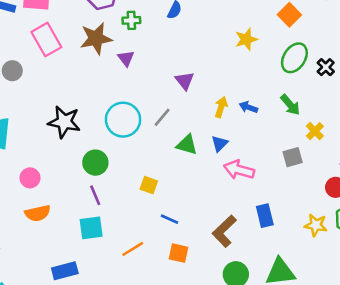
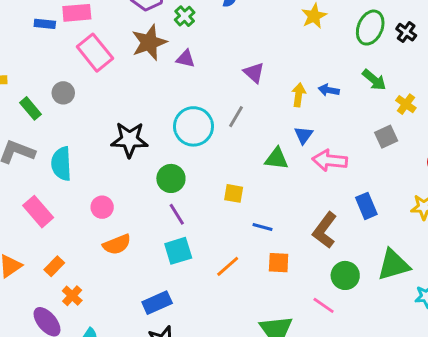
green cross: (131, 20) -> (185, 16), turned -30
purple triangle: (126, 58) -> (186, 59), turned -30
green triangle: (187, 145) -> (277, 159), moved

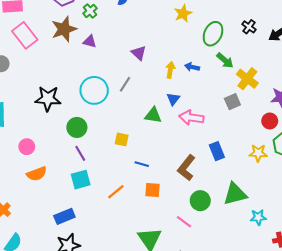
green ellipse: (370, 28) -> (213, 34), moved
yellow cross: (406, 104) -> (247, 79), size x1.5

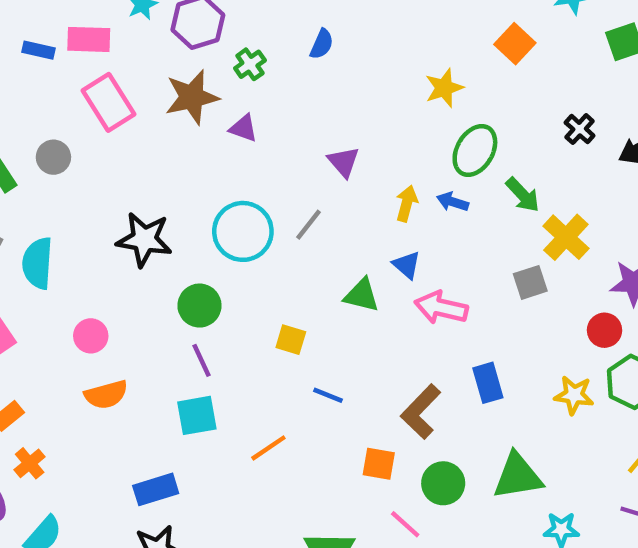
green ellipse: (213, 34) -> (475, 150), moved
blue triangle: (173, 99) -> (407, 265), turned -32
orange square: (153, 190) -> (379, 464), moved

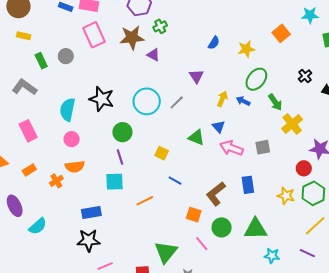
blue semicircle: (322, 44) -> (214, 43), moved
cyan semicircle: (38, 263) -> (67, 110), moved
gray square: (530, 282) -> (263, 147), moved
orange cross: (30, 463) -> (56, 181), moved

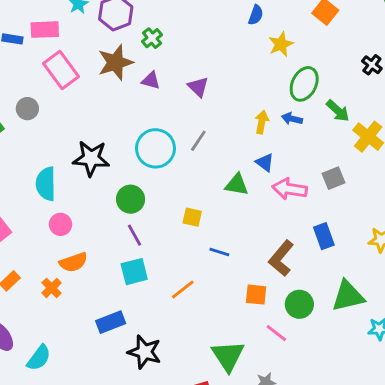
blue semicircle: (214, 43) -> (256, 15), moved
purple triangle: (196, 76) -> (198, 87), moved
black star: (89, 240) -> (144, 352), moved, turned 30

